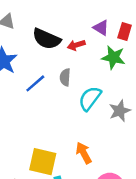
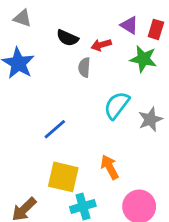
black semicircle: (46, 39) -> (67, 38), size x0.7
gray semicircle: (65, 77) -> (84, 67), moved
blue line: (35, 83) -> (55, 129), moved

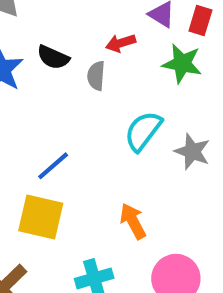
black semicircle: (67, 38) -> (53, 57), moved
gray star: (150, 119) -> (192, 152), turned -30
yellow square: (63, 177) -> (41, 217), moved

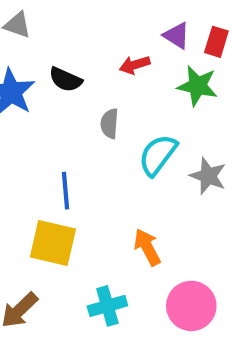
gray semicircle: (96, 76) -> (110, 124), moved
blue line: (53, 166) -> (66, 191), turned -54

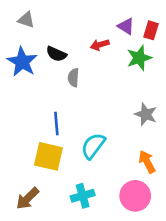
green star: (198, 86) -> (139, 58), turned -30
gray semicircle: (110, 124) -> (73, 78), moved
cyan semicircle: (158, 155) -> (93, 146), moved
orange arrow: (147, 247) -> (147, 162), moved

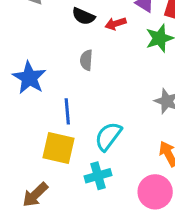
black semicircle: (56, 54) -> (83, 16), moved
blue star: (22, 62) -> (29, 78), moved
cyan cross: (83, 196) -> (98, 176), moved

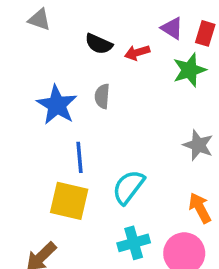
blue star: (29, 78) -> (57, 105), moved
cyan cross: (98, 176) -> (134, 243), moved

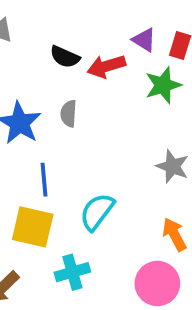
red arrow: (137, 53) -> (106, 66), size x1.4
cyan cross: (134, 243) -> (72, 272), moved

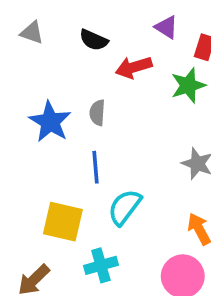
purple triangle: (144, 40) -> (166, 27), moved
black semicircle: (65, 57) -> (94, 40), moved
blue line: (44, 180) -> (96, 167), moved

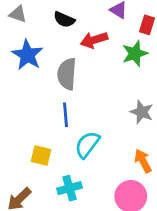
gray semicircle: (97, 113) -> (67, 74), size x1.6
blue star: (50, 122) -> (27, 55), moved
yellow square: (63, 222) -> (41, 156), size x0.7

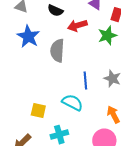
blue line: (65, 115) -> (85, 81), moved
cyan semicircle: (87, 145) -> (72, 103), turned 80

